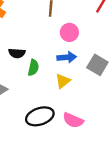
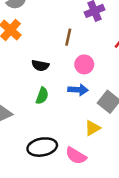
black semicircle: (17, 53) -> (40, 66), moved
yellow triangle: (63, 81) -> (92, 128), moved

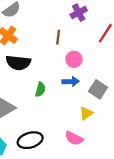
black semicircle: (40, 66) -> (18, 63), moved, size x1.6
black ellipse: (42, 147) -> (30, 140), moved

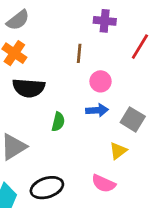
purple cross: (79, 13) -> (105, 21), turned 35

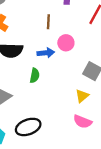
blue arrow: (97, 110) -> (46, 53), moved
pink semicircle: (104, 183) -> (83, 122), moved

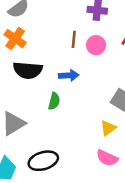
pink circle: (66, 43) -> (96, 45), moved

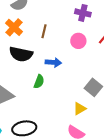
brown line: (74, 39) -> (44, 31), moved

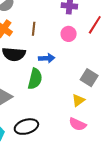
green semicircle: (39, 82) -> (35, 79), size x1.5

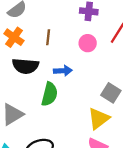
yellow triangle: (78, 100) -> (99, 119), size x1.5

